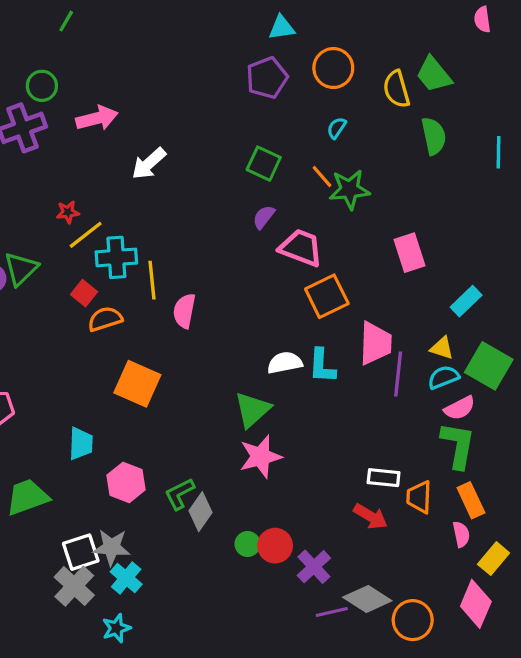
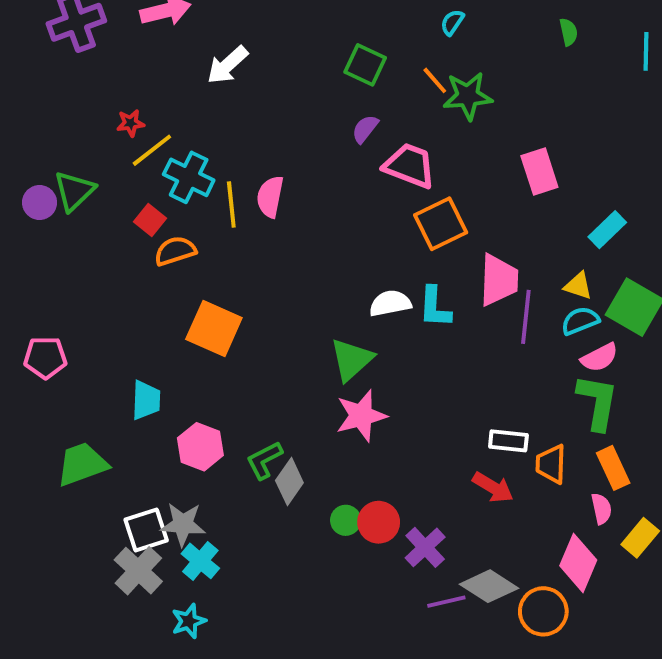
green semicircle: (434, 136) -> (569, 32), size x0.6
cyan cross: (116, 257) -> (189, 177), turned 30
pink semicircle: (184, 311) -> (270, 197), moved
pink diamond: (476, 604) -> (578, 563), moved

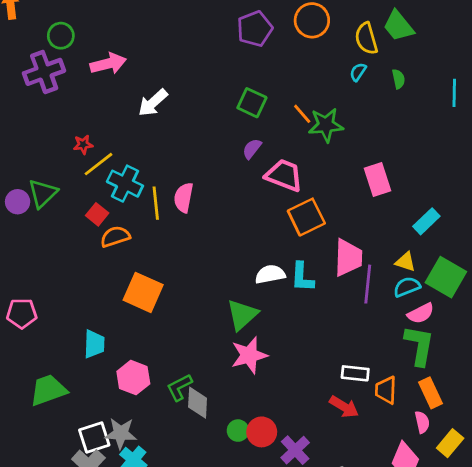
cyan semicircle: (452, 22) -> (358, 72), moved
gray diamond: (289, 482) -> (198, 403), turned -32

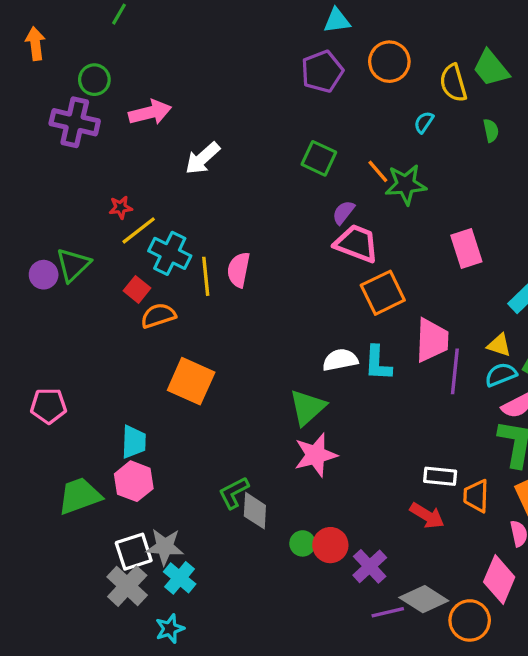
purple cross: (44, 72) -> (75, 122), turned 33
cyan semicircle: (358, 72) -> (424, 122), moved
purple semicircle: (252, 149) -> (343, 212), moved
pink hexagon: (133, 378) -> (134, 481), moved

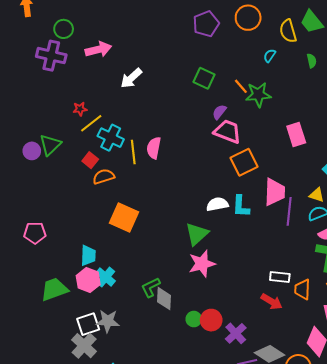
cyan cross: (180, 578) -> (106, 277), moved

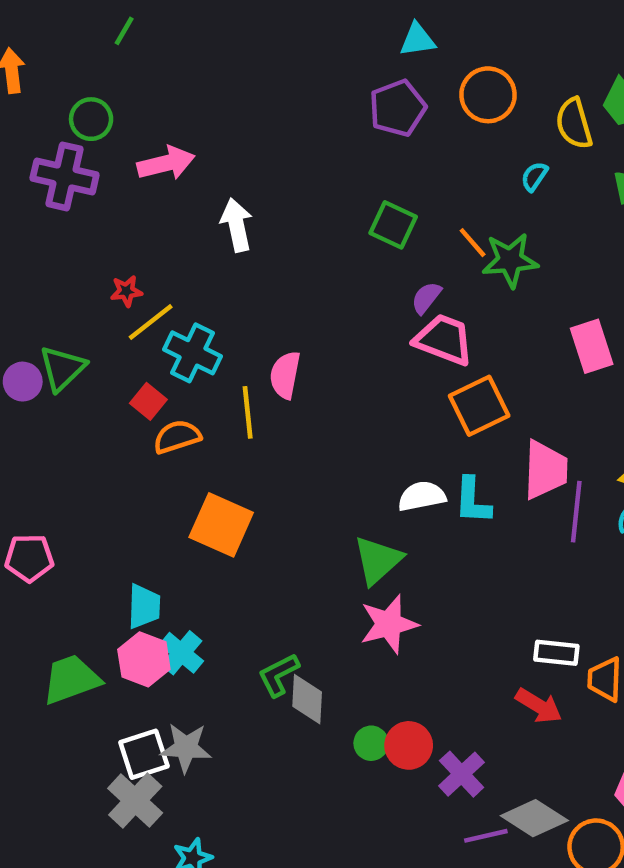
white arrow: (131, 78) -> (237, 225), turned 120
yellow line: (133, 152) -> (248, 412), moved

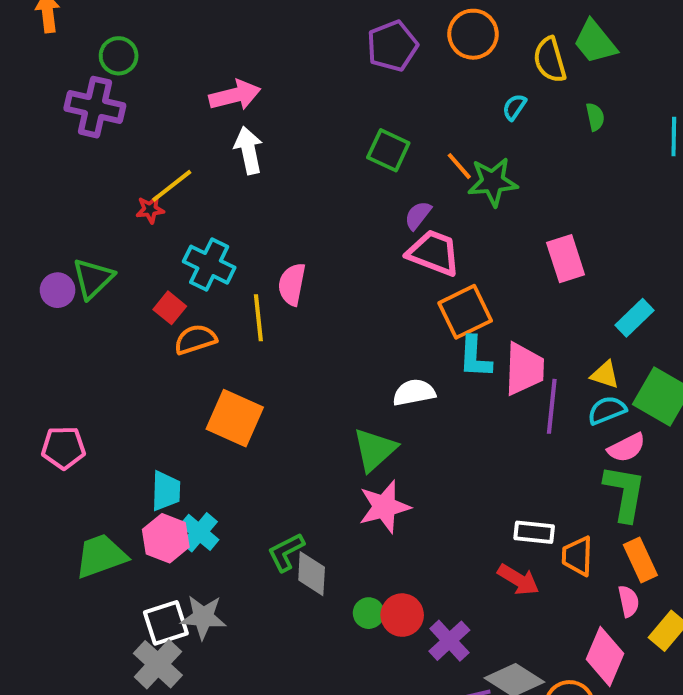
pink arrow: (166, 163) -> (235, 95), moved
yellow line: (151, 322) -> (172, 186), moved
cyan L-shape: (473, 501) -> (475, 357), moved

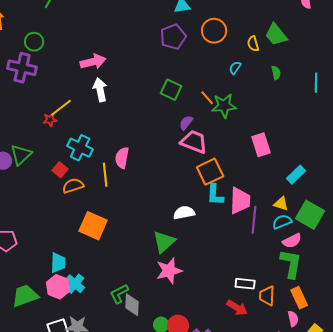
yellow semicircle: (550, 60) -> (253, 44), size x0.7

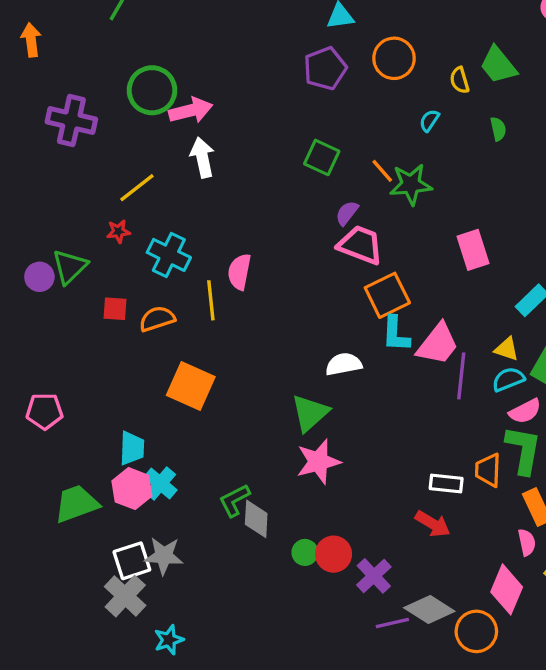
green circle: (34, 42) -> (152, 90), moved, size x1.5
red star: (50, 120) -> (118, 231), moved
red square: (60, 170) -> (115, 309), moved, turned -35
pink trapezoid: (240, 201) -> (438, 344), turned 36
orange trapezoid: (267, 296) -> (488, 470), moved

